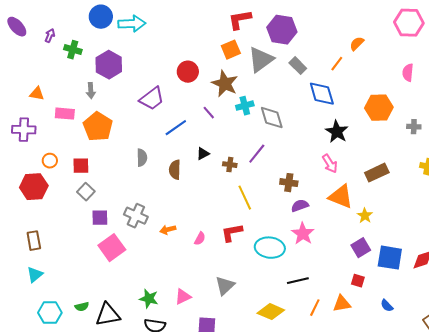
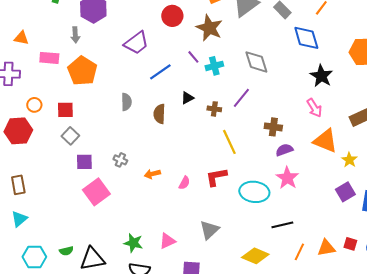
cyan cross: (245, 106) -> (214, 66), moved
gray cross: (136, 216) -> (120, 160), size x0.6
red square: (358, 281) -> (350, 244), moved

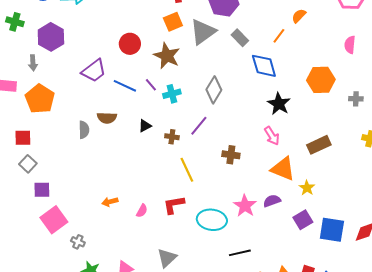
gray diamond: (256, 62) -> (214, 90), turned 48
blue line: (160, 72) -> (125, 86), moved, turned 60
brown semicircle: (159, 114) -> (107, 118), moved, turned -90
purple semicircle: (284, 150) -> (272, 201), moved
gray cross: (120, 160) -> (78, 242), moved

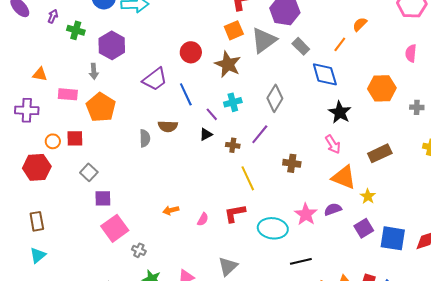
purple line: (151, 85) -> (212, 114), moved
blue line: (125, 86) -> (186, 94), turned 40
red square: (23, 138) -> (75, 138), moved

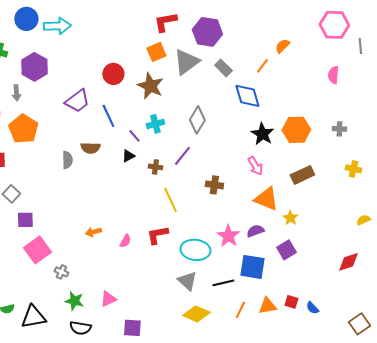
orange hexagon: (382, 88) -> (296, 130), moved
blue square: (393, 238) -> (252, 267), moved
gray triangle: (228, 266) -> (187, 281), moved, turned -35

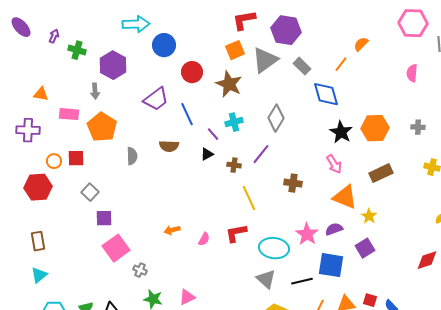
blue circle: (26, 19) -> (164, 45), moved
gray semicircle: (67, 160) -> (132, 156), moved

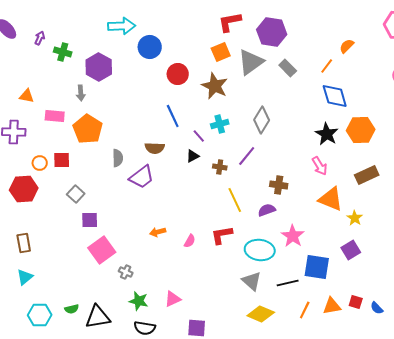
blue diamond: (326, 94) -> (335, 96), moved
purple trapezoid: (156, 99) -> (142, 177), moved
purple semicircle: (334, 229) -> (267, 210), moved

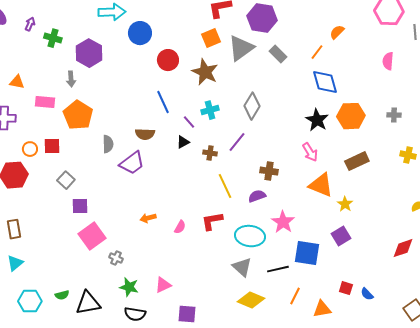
orange triangle: (332, 306) -> (322, 309), moved

